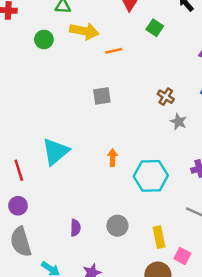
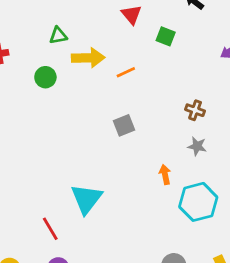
gray star: (179, 122) -> (197, 146), moved
orange arrow: (113, 158) -> (165, 174), moved

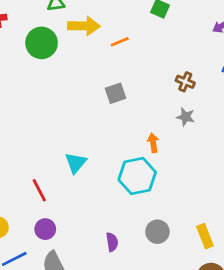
green circle: (45, 77) -> (42, 43), size x1.5
cyan triangle: (86, 199) -> (76, 163), size x0.7
cyan hexagon: (198, 202) -> (137, 176), moved

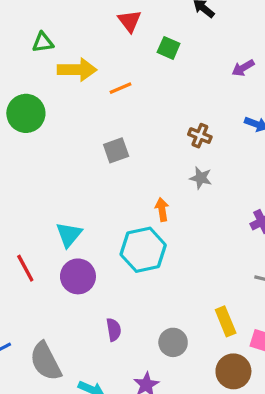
green circle: (42, 43) -> (26, 113), moved
purple circle: (45, 229) -> (78, 276), moved, size x1.4
gray circle: (157, 232) -> (173, 342), moved

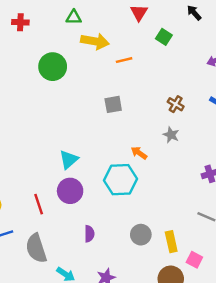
orange arrow: (162, 210) -> (139, 153), turned -56
red line: (25, 268) -> (39, 204), moved
gray circle: (173, 342) -> (141, 235), moved

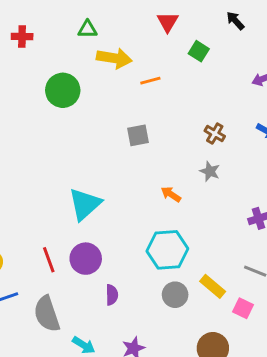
cyan triangle: (69, 160) -> (85, 204), size x1.4
cyan hexagon: (120, 180) -> (167, 250), moved
purple circle: (70, 191) -> (86, 259), moved
yellow rectangle: (171, 242) -> (213, 286), moved, turned -36
pink square: (194, 260) -> (243, 308), moved

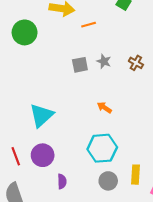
gray star: (210, 171) -> (104, 61), moved
yellow rectangle: (213, 286) -> (136, 175), turned 54

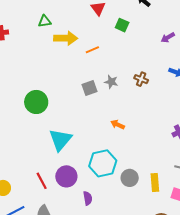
green circle: (25, 32) -> (36, 102), moved
cyan hexagon: (102, 148) -> (103, 163), moved
gray circle: (108, 181) -> (130, 178), moved

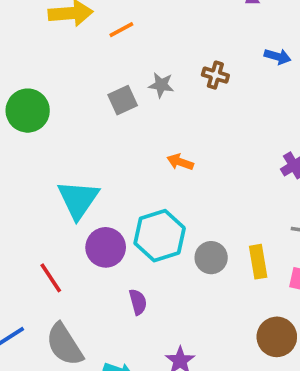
green circle: (36, 102) -> (28, 111), moved
purple circle: (66, 176) -> (106, 247), moved

